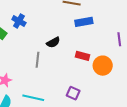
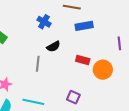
blue cross: (19, 21) -> (44, 22), moved

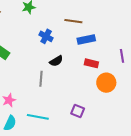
red rectangle: (83, 60) -> (91, 63), moved

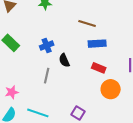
blue cross: (46, 36) -> (47, 46), moved, turned 32
black semicircle: (56, 61) -> (64, 60), turned 88

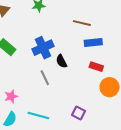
blue cross: (47, 46) -> (43, 48), size x1.5
gray line: (47, 76) -> (45, 78), turned -35

